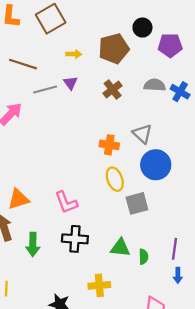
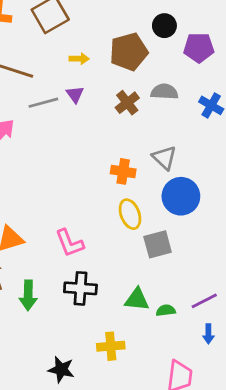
gray semicircle: (155, 85) -> (164, 92), moved
purple line: (175, 249) -> (204, 301), turned 55
green semicircle: (144, 257) -> (166, 310), turned -96

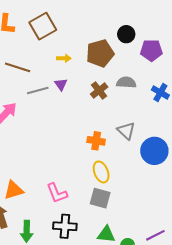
blue circle: (181, 196) -> (154, 151), moved
gray square: (158, 244) -> (100, 198), moved, turned 30

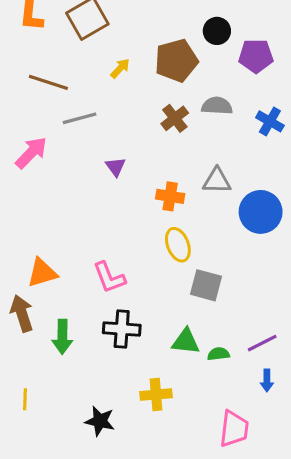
yellow arrow: (64, 58) -> (120, 68), turned -48
purple triangle: (61, 84) -> (115, 167), moved
gray triangle: (126, 131) -> (217, 181), turned -42
gray square: (100, 198) -> (206, 285), moved

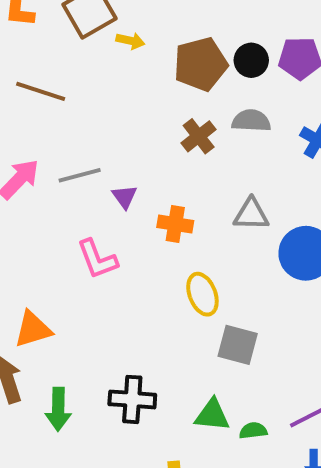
black circle: (217, 31) -> (251, 60), moved
yellow arrow: (120, 68) -> (130, 41), moved, turned 60
gray line: (80, 118) -> (80, 175), moved
orange cross: (170, 196) -> (175, 224), moved
pink L-shape: (109, 277) -> (97, 259), moved

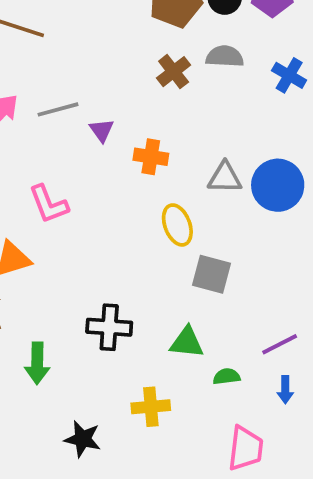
gray triangle: (251, 214) -> (225, 178), moved
pink L-shape: (97, 259) -> (49, 204), moved
green arrow: (58, 409) -> (37, 363), moved
green semicircle: (253, 431) -> (227, 376), moved

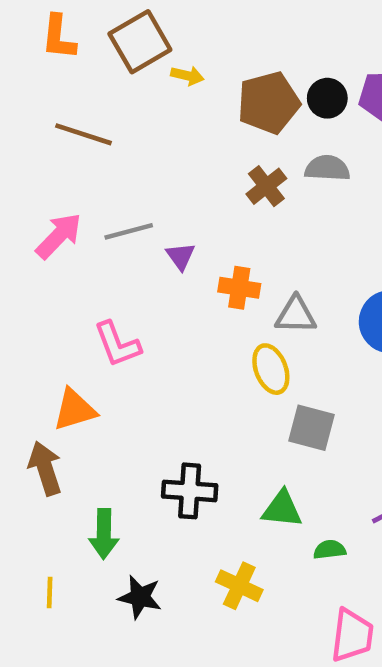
gray triangle: (225, 178) -> (296, 315), moved
yellow cross: (151, 407) -> (239, 586), turned 30
black star: (83, 439) -> (140, 597), moved

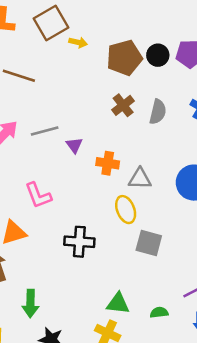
gray semicircle: (327, 168) -> (158, 112), moved, turned 100
black cross: (190, 491) -> (79, 242), moved
green triangle: (282, 509) -> (118, 303), moved

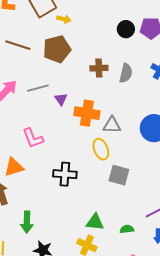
brown pentagon: (124, 58) -> (57, 49), moved
brown cross: (123, 105) -> (99, 68), turned 36
orange cross: (108, 163) -> (87, 113), size x1.4

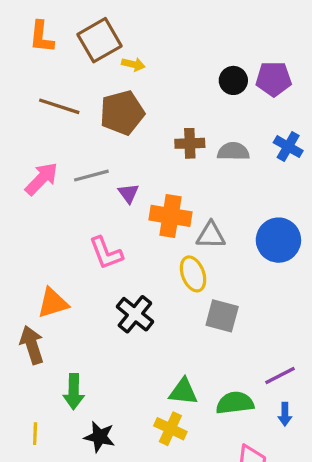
gray semicircle: (126, 73) -> (233, 151), turned -102
pink L-shape: (33, 138) -> (106, 253), moved
black cross: (65, 174) -> (135, 314), turned 35
green semicircle: (127, 229) -> (235, 403), size x1.6

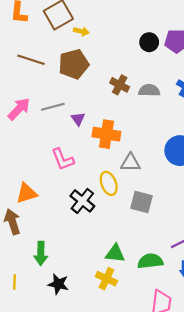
brown cross: (190, 143) -> (120, 85), turned 30
gray triangle: (211, 235) -> (131, 163), moved
yellow ellipse: (193, 274) -> (109, 183), moved

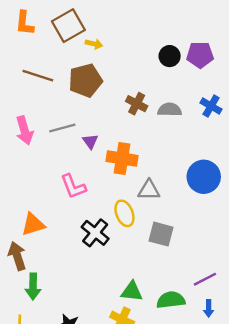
pink arrow: (19, 109) -> (24, 130), turned 120
green arrow: (41, 253) -> (33, 286), moved

